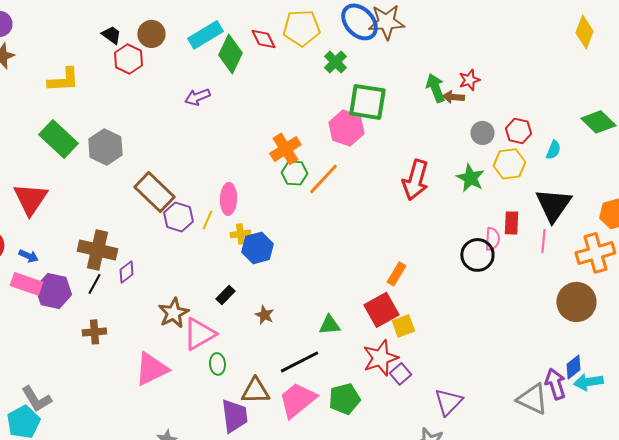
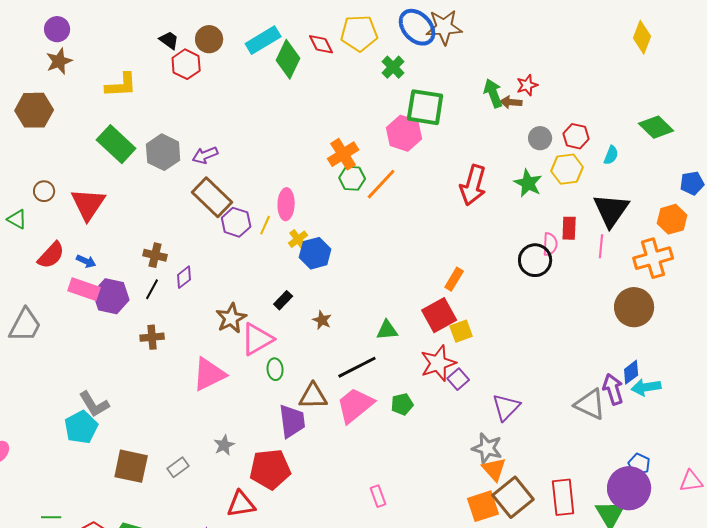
purple arrow: (197, 97) -> (205, 155), moved
yellow cross: (240, 234) -> (298, 239), turned -30
brown cross: (97, 250) -> (155, 255), size x0.6
green pentagon: (344, 399) -> (402, 404), size x0.7

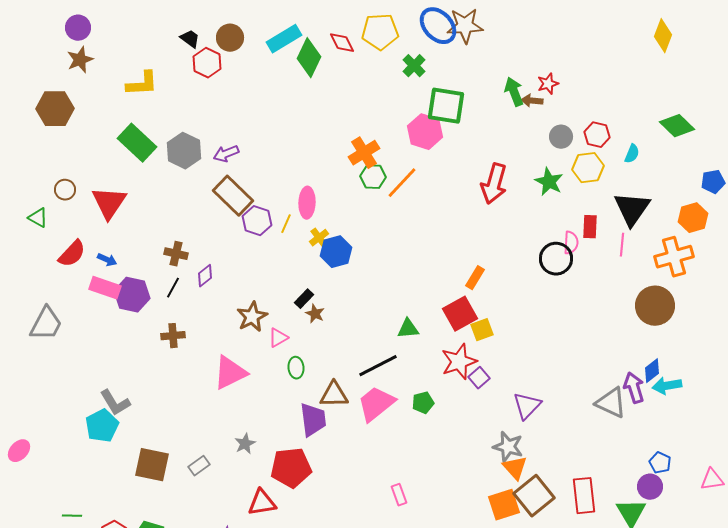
brown star: (322, 320) -> (315, 314), moved
pink triangle: (257, 339) -> (278, 338), size x0.6
purple circle: (629, 488) -> (650, 487), size x0.6

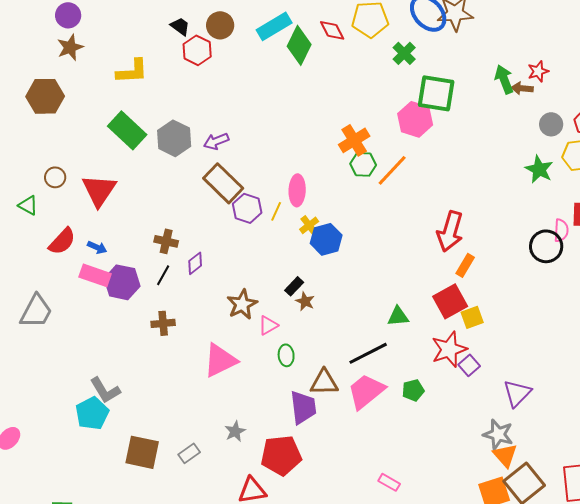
red arrow: (494, 184) -> (450, 231), moved
pink rectangle: (399, 495) -> (389, 482), turned -40

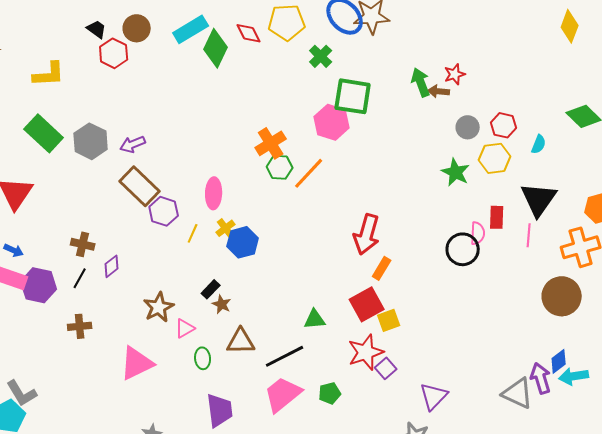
yellow line: (276, 211) -> (193, 233), moved
brown triangle: (324, 382) -> (241, 341), moved

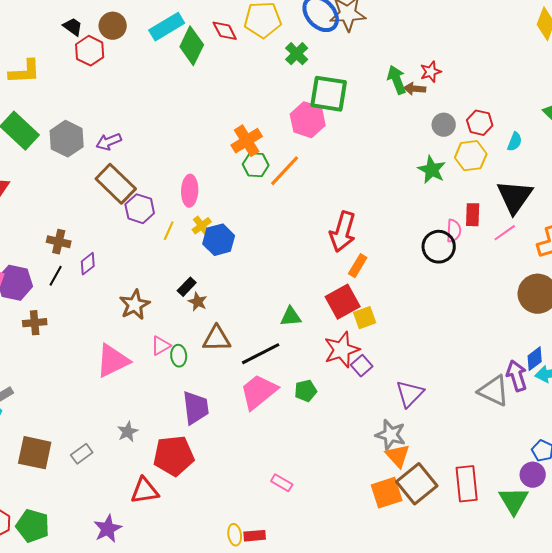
pink line: (529, 235) -> (505, 233), turned 50
brown cross: (80, 326) -> (35, 323), moved
pink triangle: (185, 328) -> (161, 346), moved

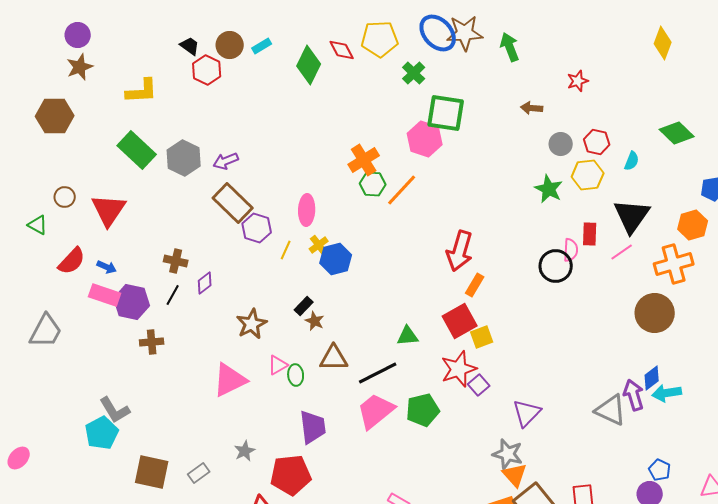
cyan rectangle: (167, 27) -> (262, 46), moved, size x0.6
red star: (431, 72) -> (578, 81), moved
green arrow: (397, 80) -> (510, 47), moved
green pentagon: (306, 391) -> (423, 410), size x1.5

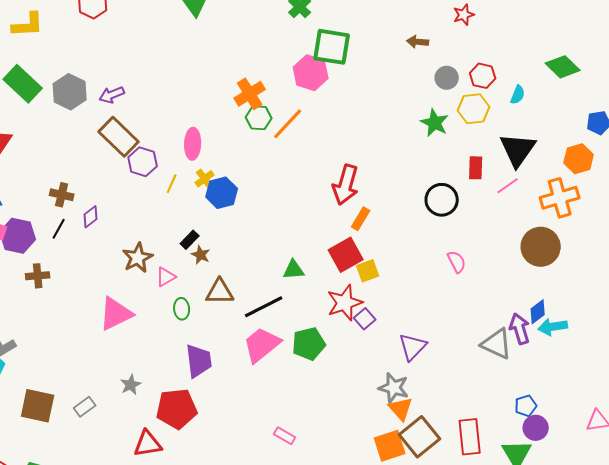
pink semicircle: (571, 250) -> (457, 262), moved, turned -30
pink triangle: (278, 365) -> (166, 277), moved
blue pentagon: (660, 470) -> (526, 406), moved, turned 30

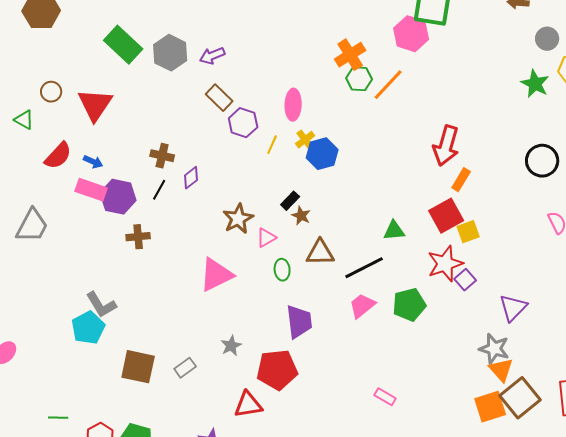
brown rectangle: (119, 137) -> (219, 98), size x0.7
pink trapezoid: (262, 345) -> (362, 306), size x0.7

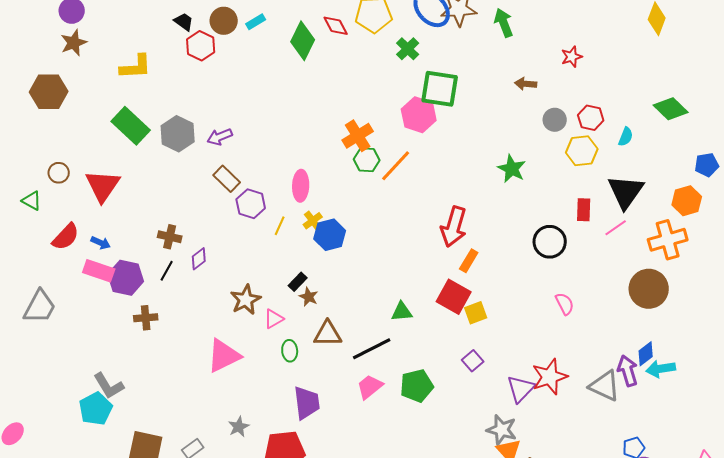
green star: (535, 84) -> (512, 169), moved
red square: (446, 216) -> (454, 297), turned -32
red star: (445, 264) -> (550, 377), moved

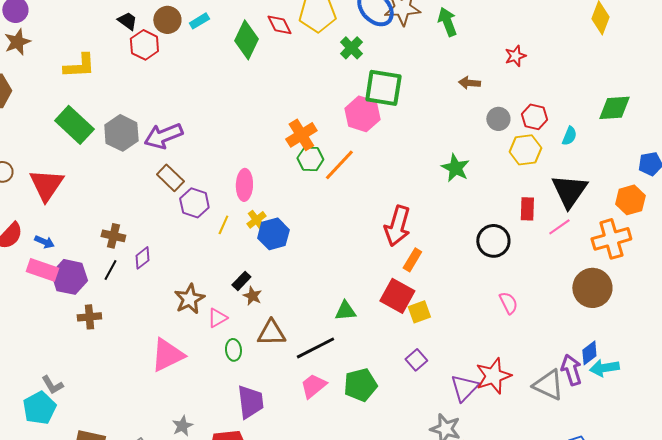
green diamond: (671, 109) -> (614, 108), turned -48
purple arrow: (220, 137) -> (163, 136), size x1.5
gray L-shape: (109, 386) -> (52, 385), size x0.7

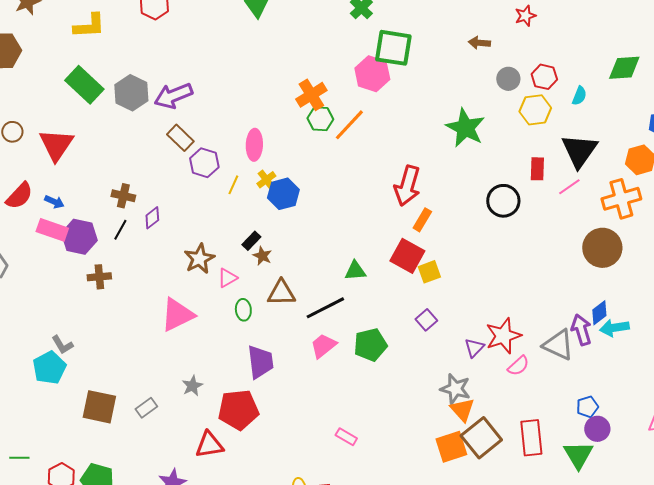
green star: (455, 168) -> (465, 128), size x1.4
pink semicircle: (508, 303) -> (518, 366), moved, turned 75
purple triangle: (464, 388) -> (474, 348), size x0.7

